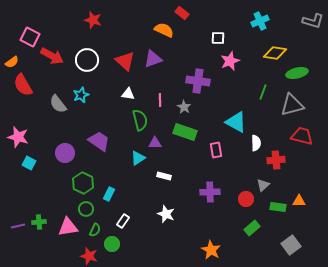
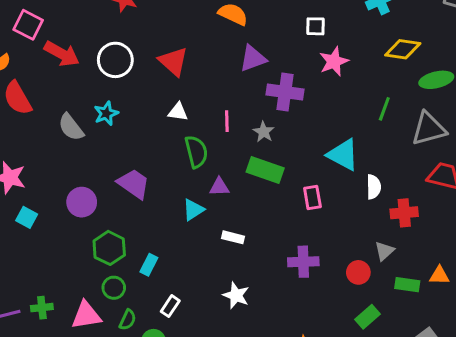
purple triangle: (153, 59) -> (253, 58), moved

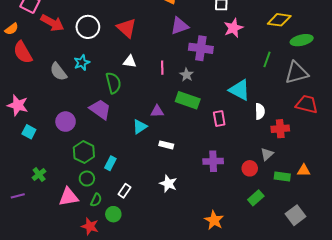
green semicircle: (196, 152) -> (113, 83), moved
green cross: (42, 308) -> (39, 174), moved, turned -32

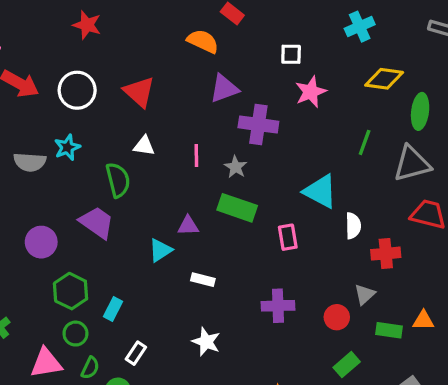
green ellipse: (302, 40) -> (420, 111), turned -70
gray semicircle: (58, 72) -> (30, 162), turned -48

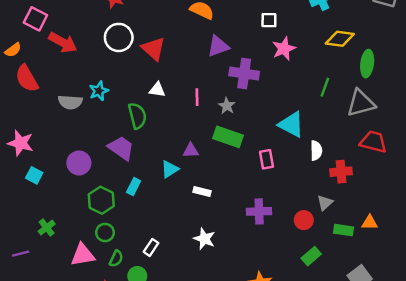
white circle: (77, 90) -> (119, 37), moved
cyan rectangle: (113, 309) -> (134, 187), moved

